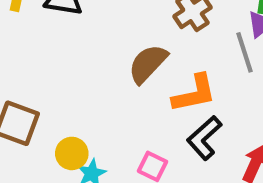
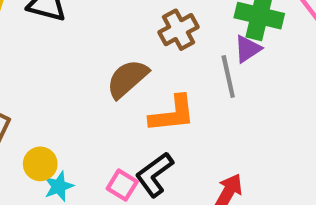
black L-shape: (204, 138) -> (154, 175), moved

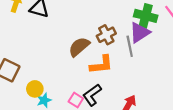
brown cross: (179, 30) -> (106, 35), moved
purple triangle: (248, 49) -> (140, 32), size x1.5

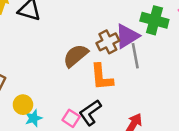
purple triangle: (140, 32) -> (127, 36), moved
orange L-shape: (101, 65) -> (102, 77), turned 90

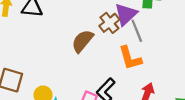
orange L-shape: (102, 77) -> (130, 58), moved

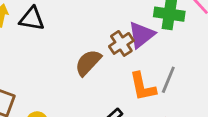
gray line: (137, 31) -> (168, 80), moved, turned 40

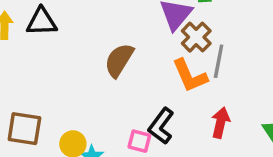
brown cross: (121, 43) -> (196, 37), moved

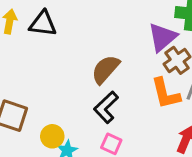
black L-shape: (161, 126) -> (106, 107), moved

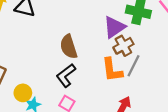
brown semicircle: (105, 69) -> (69, 47), turned -65

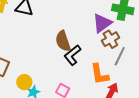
orange L-shape: (112, 70) -> (100, 74), moved
black L-shape: (66, 75) -> (72, 55), moved

